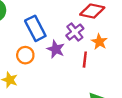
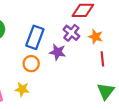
blue rectangle: (35, 28) -> (35, 37), turned 60
red line: (85, 60) -> (102, 59), moved

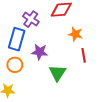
purple cross: (71, 33) -> (31, 19), moved
green triangle: (106, 91) -> (57, 73), moved

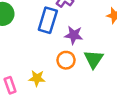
orange circle: (15, 65) -> (66, 60), moved

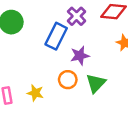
purple star: (74, 35) -> (80, 56), turned -30

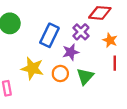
purple cross: (77, 16) -> (81, 32), moved
yellow star: (35, 93) -> (32, 68), moved, size x1.5

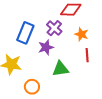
orange circle: (60, 73) -> (32, 87), moved
green triangle: (85, 76) -> (60, 69), turned 42

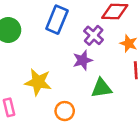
blue rectangle: (25, 33) -> (57, 20), moved

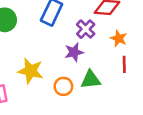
orange circle: (65, 111) -> (63, 86), moved

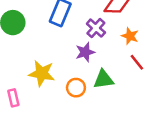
red line: (124, 64) -> (137, 62), turned -35

